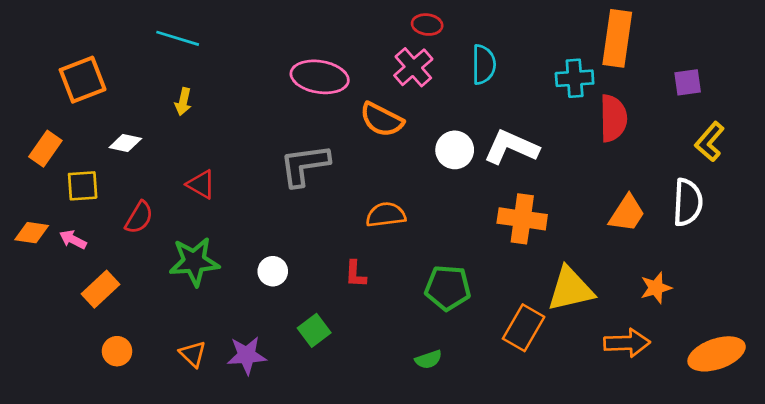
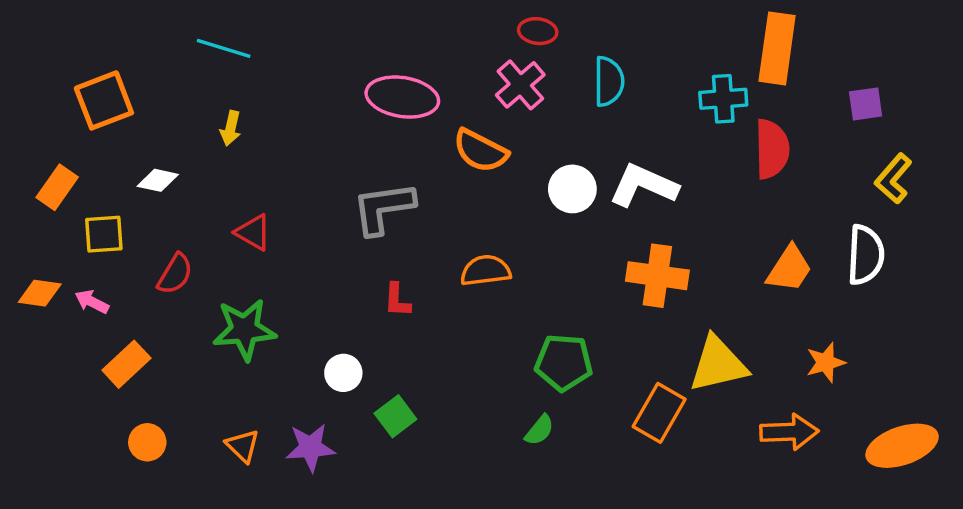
white circle: (273, 271) -> (343, 373), moved
red L-shape: (355, 274) -> (397, 300), moved
green semicircle: (428, 359) -> (539, 430), moved, turned -32

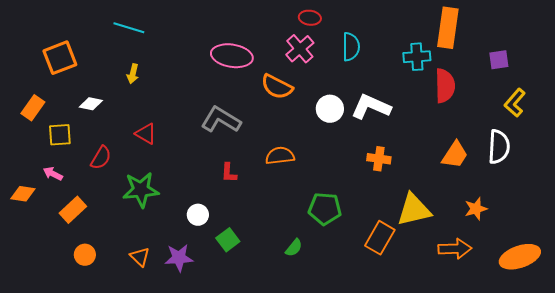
gray L-shape: (383, 208) -> (221, 120), turned 39
orange cross: (657, 276) -> (379, 159), size x0.7
orange diamond: (40, 293) -> (23, 194), moved
green semicircle: (539, 430) -> (294, 248), moved

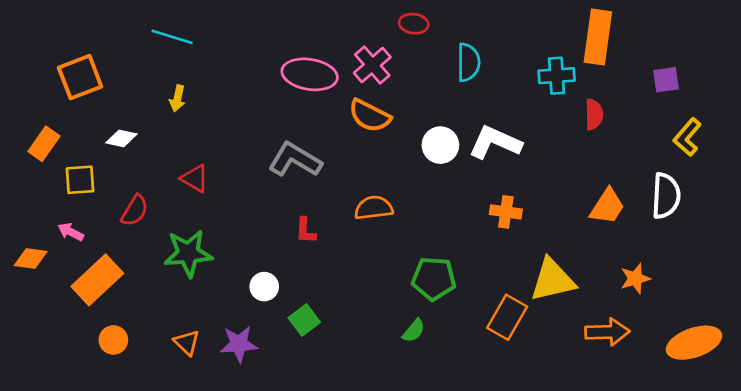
pink cross: (300, 49) -> (372, 65), moved
red semicircle: (445, 86) -> (594, 114), size x0.7
orange rectangle: (73, 210) -> (97, 280), size x1.4
green semicircle: (294, 248) -> (414, 331), moved

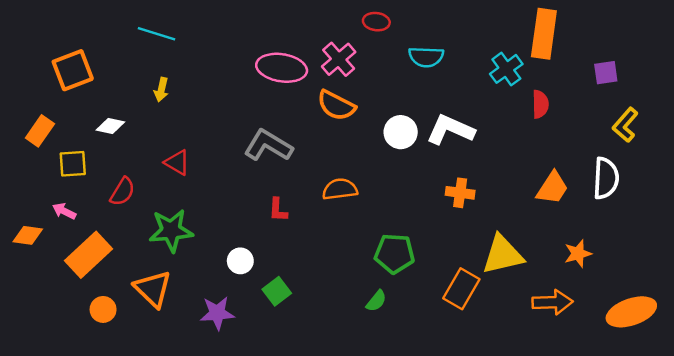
cyan semicircle: (468, 62) -> (426, 57), turned 92
cyan cross: (557, 76) -> (506, 69), turned -32
orange triangle: (187, 343) -> (153, 289), moved, size x1.6

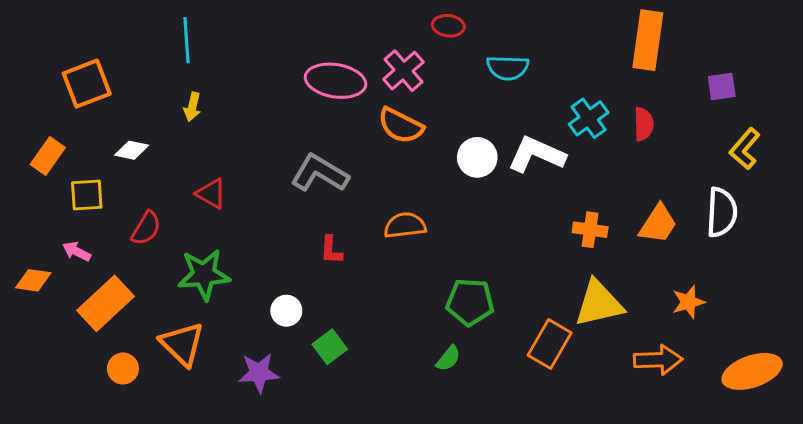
cyan line: (156, 34) -> (187, 40), turned 69
cyan cross: (506, 69) -> (589, 118), moved
orange cross: (460, 193) -> (590, 230), moved

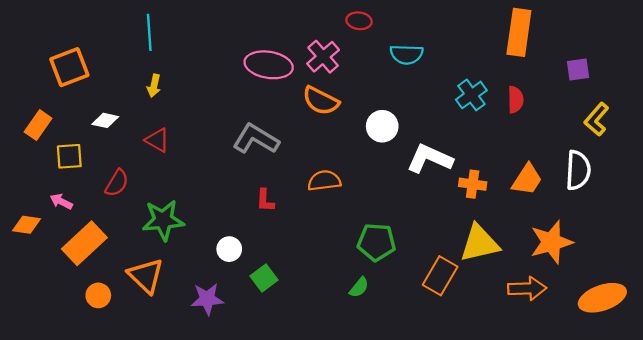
white L-shape: (537, 154) -> (430, 159), moved
red triangle: (211, 194) -> (157, 140), moved
orange star: (688, 302) -> (551, 242), size x1.6

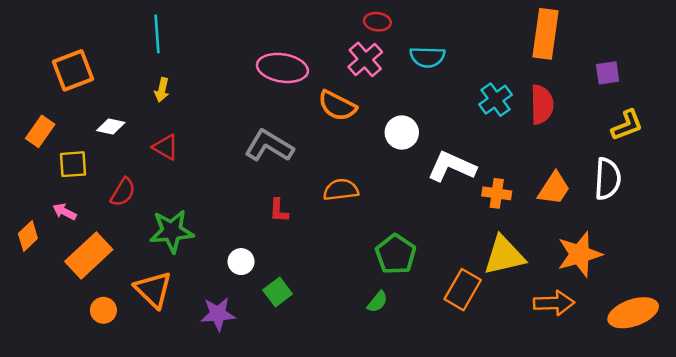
pink cross: (323, 57) -> (365, 59), moved
red semicircle: (515, 100) -> (542, 105), size x1.4
yellow L-shape: (597, 119) -> (627, 125), turned -152
orange diamond: (26, 225) -> (28, 236), turned -52
green pentagon: (376, 242) -> (396, 254), turned 30

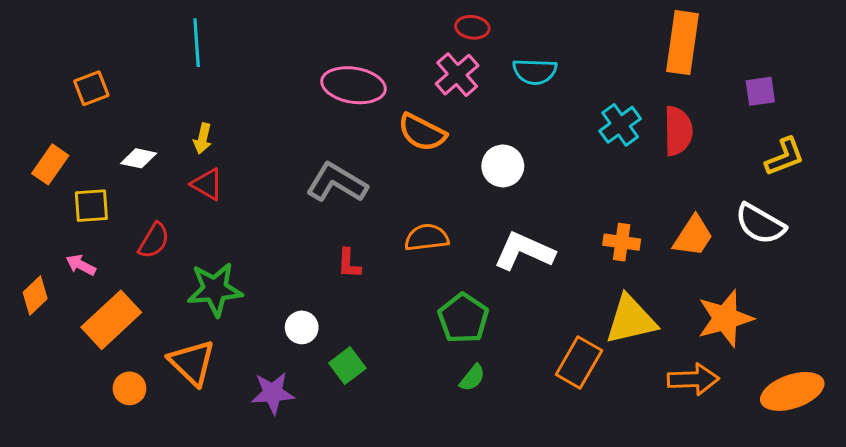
orange square: (73, 70) -> (91, 88), size x0.7
yellow arrow: (162, 90) -> (203, 139), moved
white L-shape: (452, 167) -> (524, 251), moved
white semicircle: (608, 179) -> (760, 224), turned 117
green pentagon: (396, 254) -> (463, 318), moved

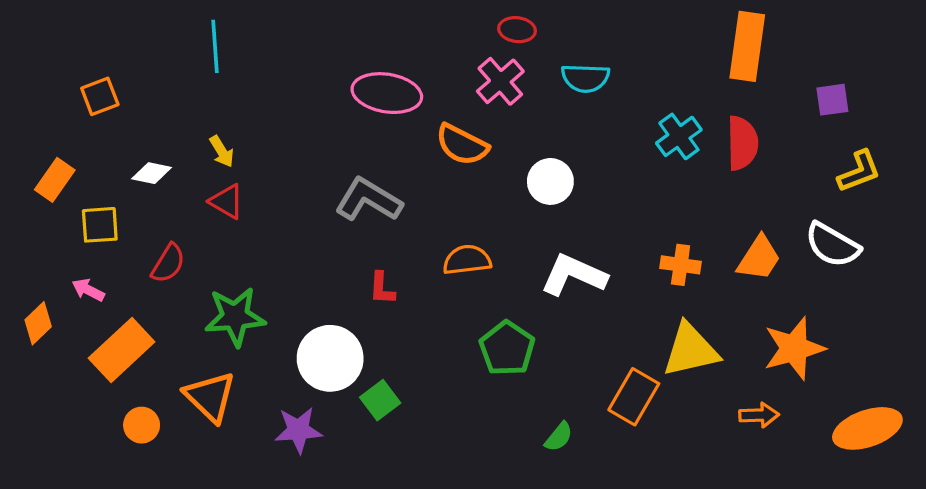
yellow arrow: (203, 139) -> (222, 151), turned -44
white circle: (302, 327) -> (330, 358), size x1.8
green semicircle: (472, 378) -> (559, 437), moved
orange arrow: (693, 379) -> (759, 415), size x0.7

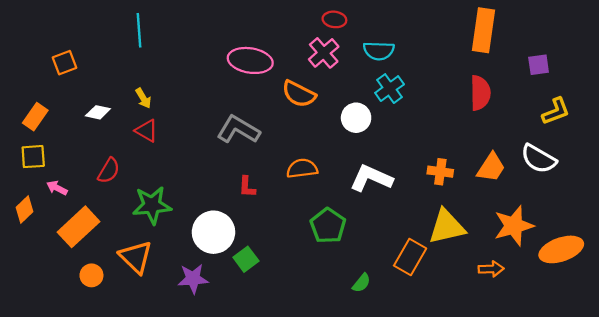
cyan cross: (679, 136) -> (390, 89), moved
yellow square: (100, 225) -> (33, 157), moved
orange ellipse: (867, 428) -> (561, 249), moved

